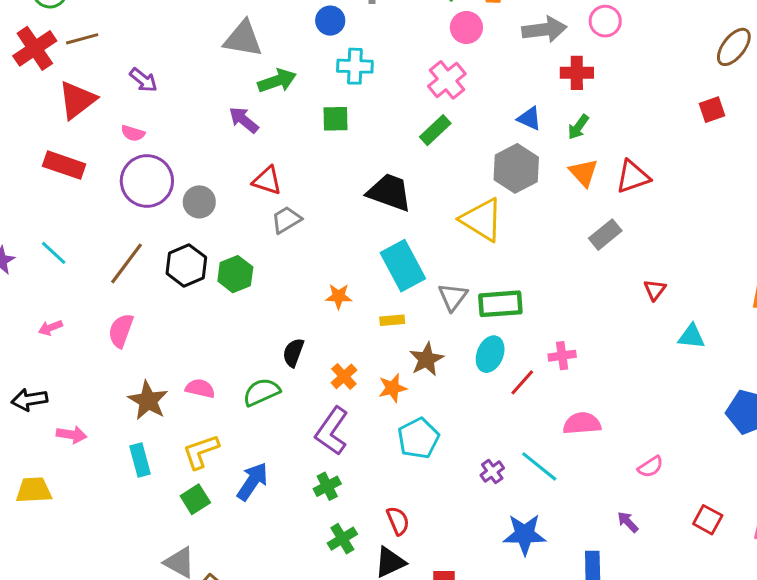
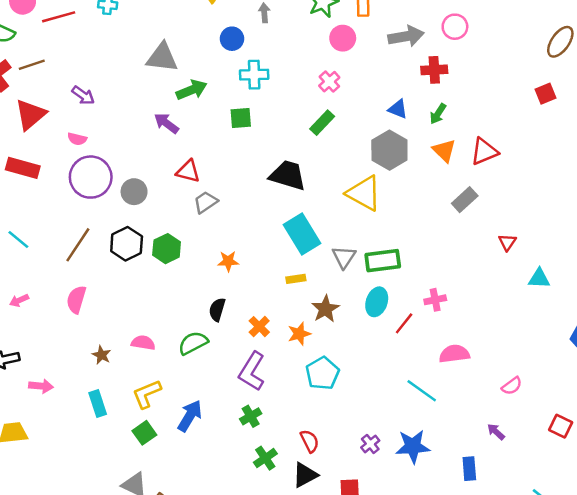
pink cross: (447, 80) -> (329, 82), size x0.7
orange star: (339, 296) -> (228, 261), moved
brown star: (148, 401) -> (102, 355), size x0.6
purple cross: (492, 472) -> (370, 444), moved

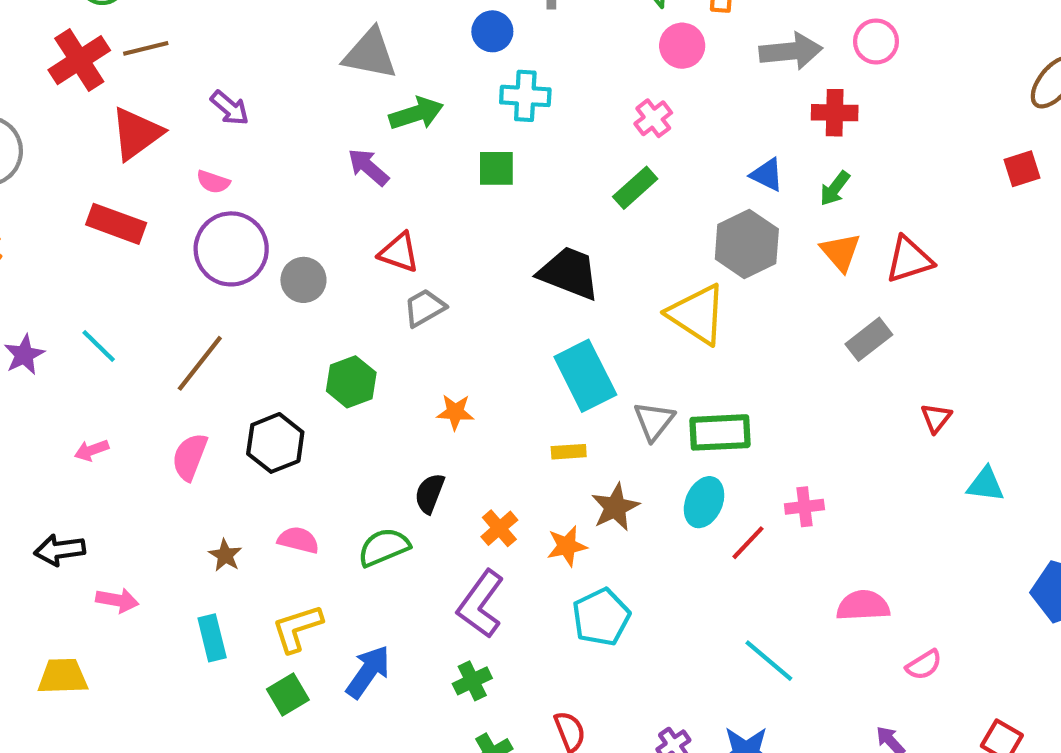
black hexagon: (127, 244) -> (275, 443), moved
pink semicircle: (454, 354) -> (863, 606), moved

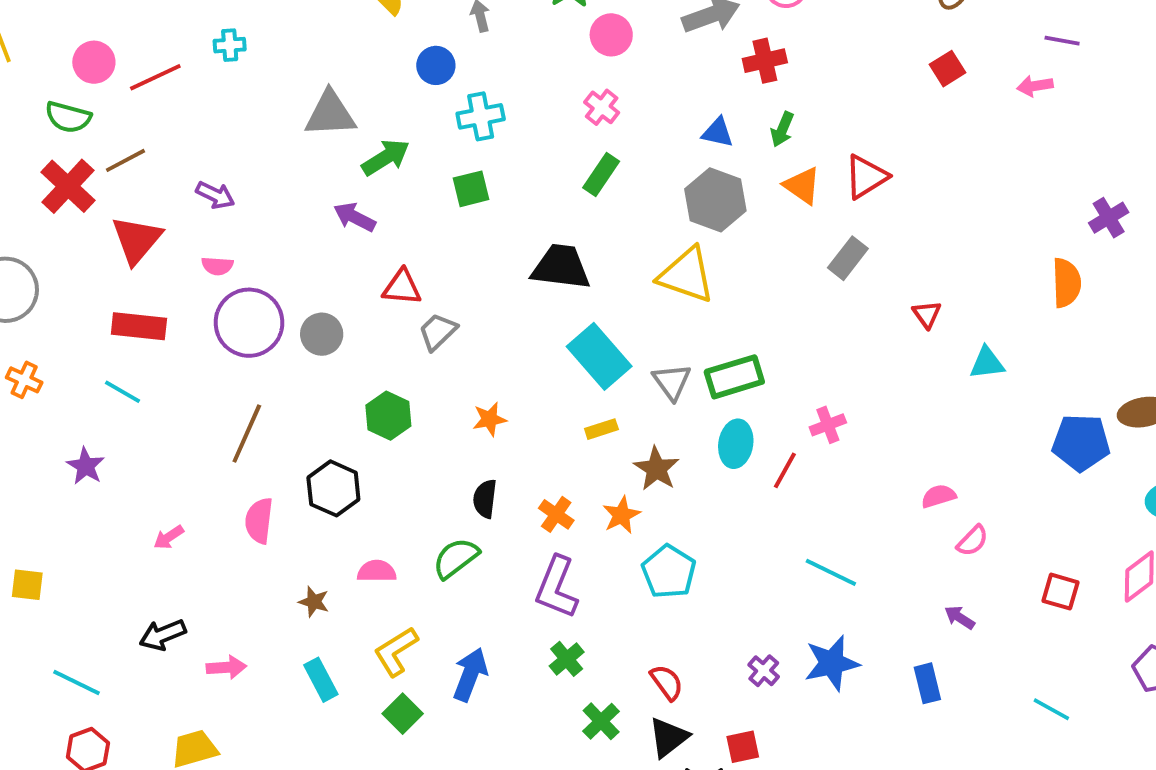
cyan line: (99, 346) -> (123, 392), moved
pink semicircle: (863, 606) -> (939, 496), moved, size x0.7

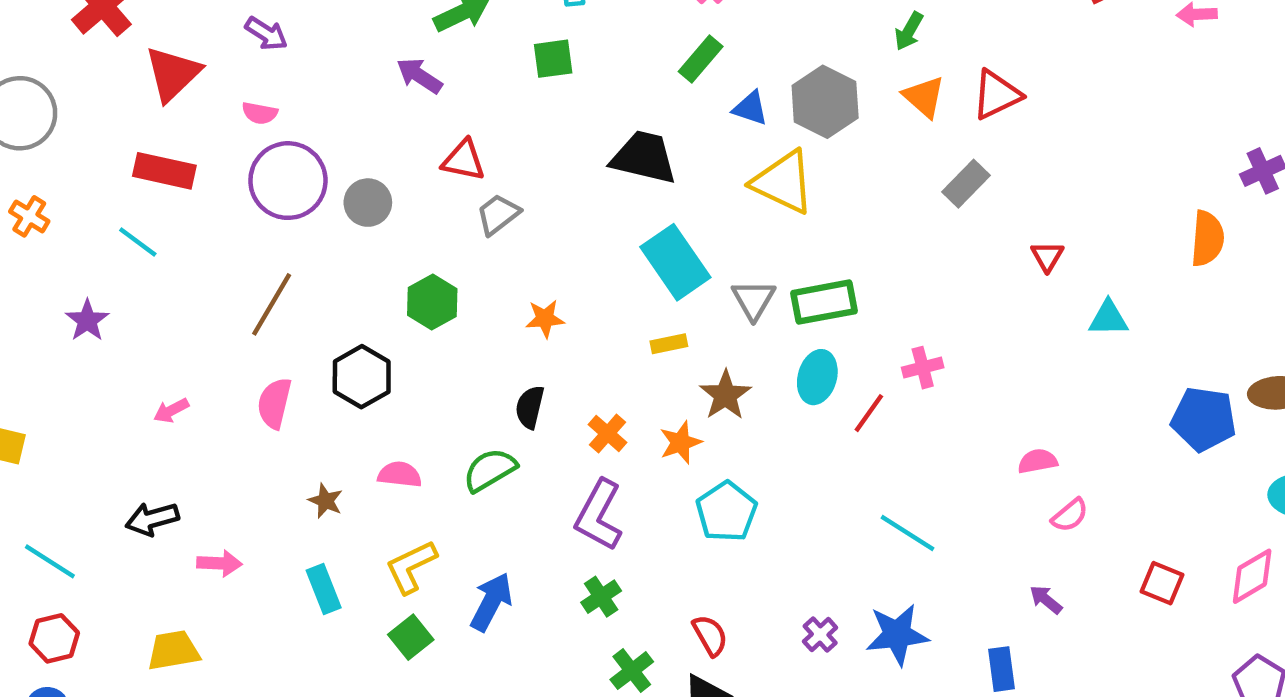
blue triangle: (718, 132) -> (750, 108), moved

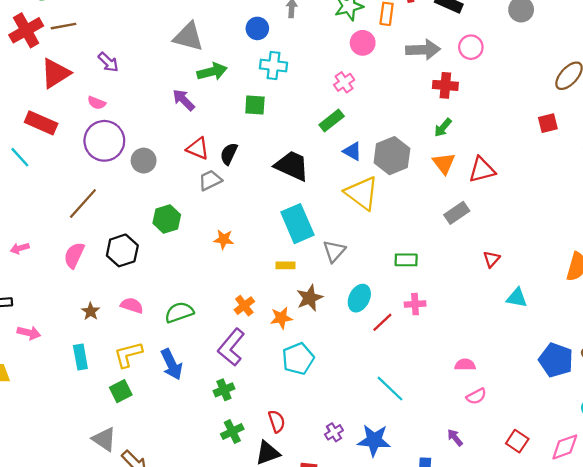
green rectangle: (824, 302) -> (406, 260), moved, size x0.7
black semicircle: (530, 407) -> (229, 154), moved
blue arrow: (491, 602) -> (172, 364), moved, turned 116

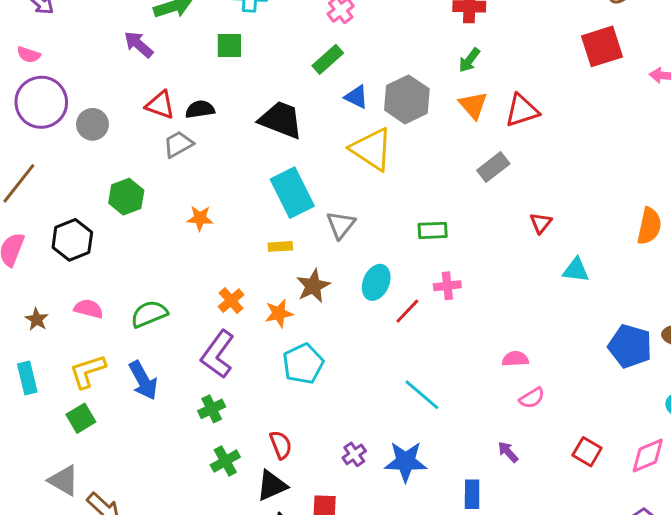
red square: (548, 123) -> (602, 46), size x1.6
black semicircle: (229, 154) -> (200, 109), turned 60

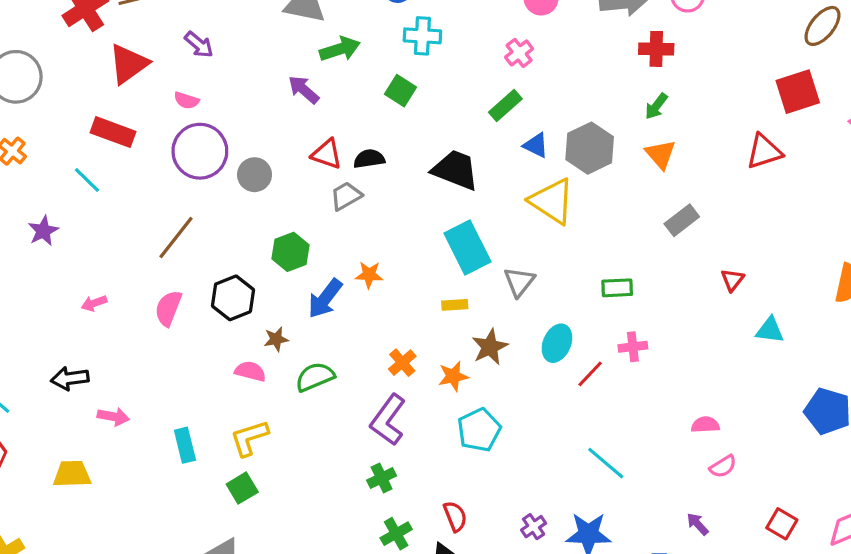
green square: (229, 46) -> (400, 91), turned 32
red triangle: (522, 111) -> (764, 151), moved
brown star: (37, 319) -> (276, 339), moved, turned 30
blue arrow: (143, 380) -> (325, 299), moved, turned 66

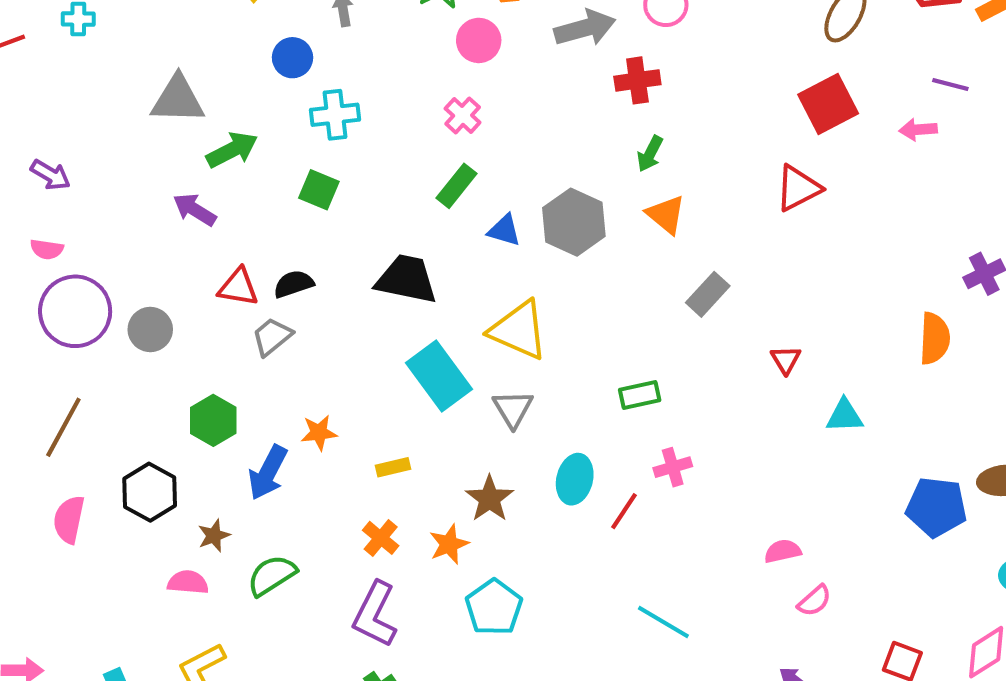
yellow triangle: (552, 201) -> (519, 330), moved
yellow rectangle: (455, 305) -> (393, 467), moved

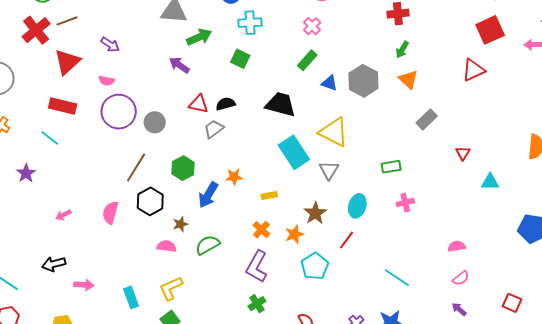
brown line: (63, 427) -> (136, 167), moved
red line: (624, 511) -> (347, 240), moved
pink semicircle: (814, 601) -> (461, 278), moved

